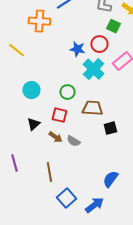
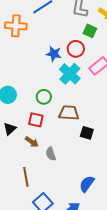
black square: (110, 128) -> (87, 133), turned 32
gray semicircle: (73, 141) -> (51, 154), moved, turned 40

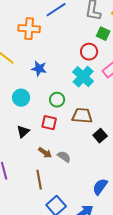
blue star: (54, 54) -> (39, 69), moved
black square: (87, 133) -> (100, 136), turned 32
brown arrow: (32, 142) -> (45, 153), moved
gray semicircle: (51, 154) -> (64, 157), turned 144

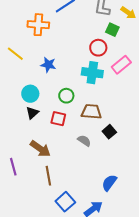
cyan cross: (83, 77) -> (92, 73), turned -35
black triangle: (23, 132) -> (32, 113), moved
brown arrow: (45, 153) -> (40, 149), moved, size x1.5
gray semicircle: (64, 157) -> (84, 141), moved

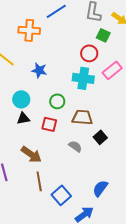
black triangle: (32, 113) -> (23, 118), turned 32
blue square: (65, 202) -> (61, 195), moved

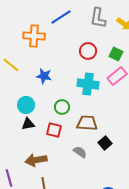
green square: (103, 35) -> (116, 54), moved
red circle: (89, 53) -> (88, 51), moved
brown arrow: (31, 154) -> (36, 160), turned 135

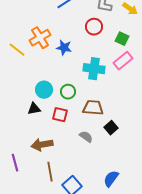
orange cross: (34, 36) -> (40, 38), moved, turned -35
red circle: (88, 51) -> (94, 27), moved
blue star: (44, 76) -> (64, 48), moved
cyan circle: (26, 105) -> (44, 90), moved

